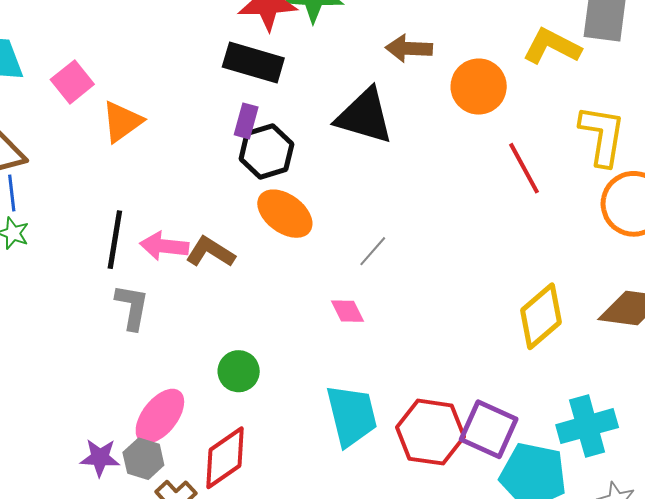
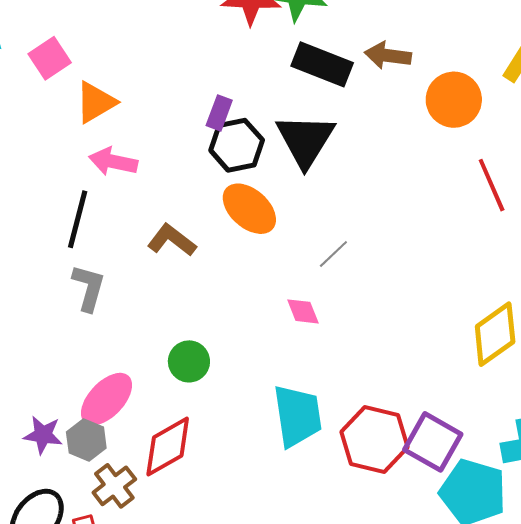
black rectangle: (253, 62) -> (322, 64), moved
black triangle: (365, 116) -> (305, 140), moved, turned 40
pink arrow: (164, 246) -> (113, 162), moved

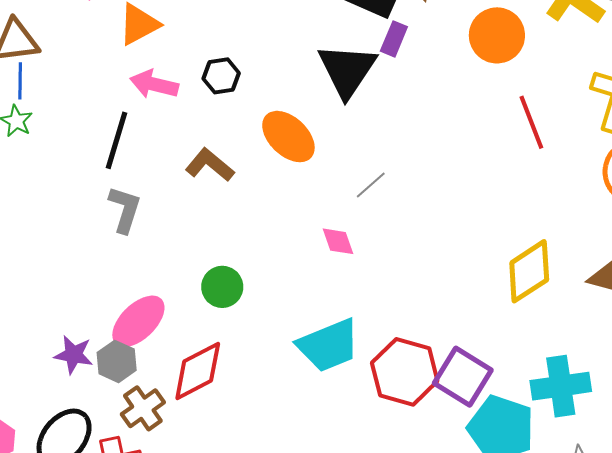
purple rectangle: (219, 113) -> (394, 39), moved
black hexagon: (237, 145) -> (221, 76), moved, size x0.7
cyan trapezoid: (297, 416) -> (329, 345), turned 74

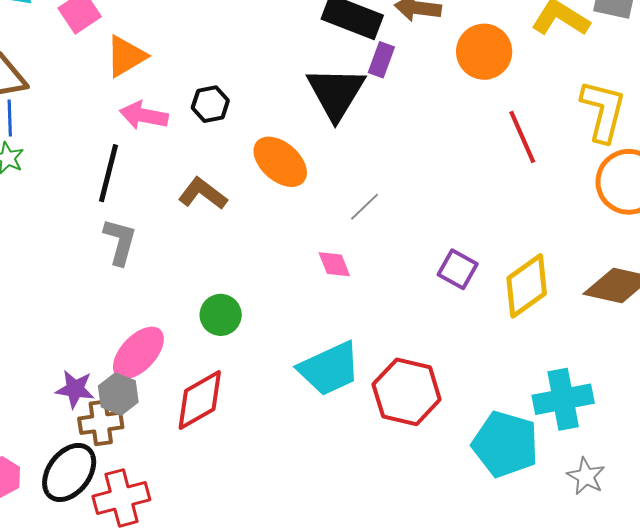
purple square: (463, 377) -> (458, 269), moved, size x0.7
brown cross: (143, 408) -> (101, 423), moved, turned 30

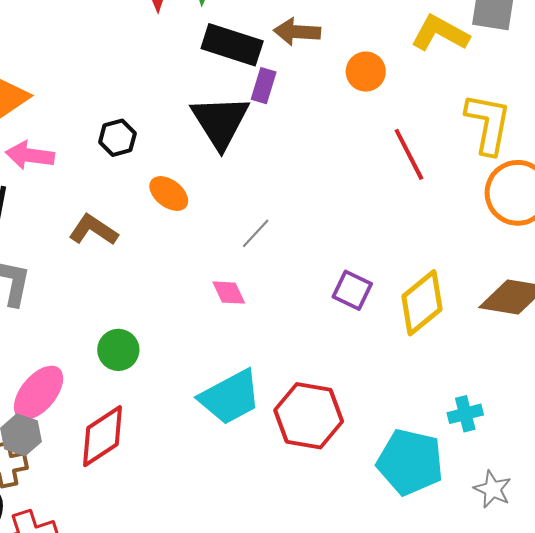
orange circle: (484, 52) -> (366, 72), size x0.7
black hexagon: (210, 104) -> (117, 138), moved
orange ellipse: (280, 162) -> (169, 194), size x0.7
cyan cross: (563, 399) -> (465, 414), size x0.6

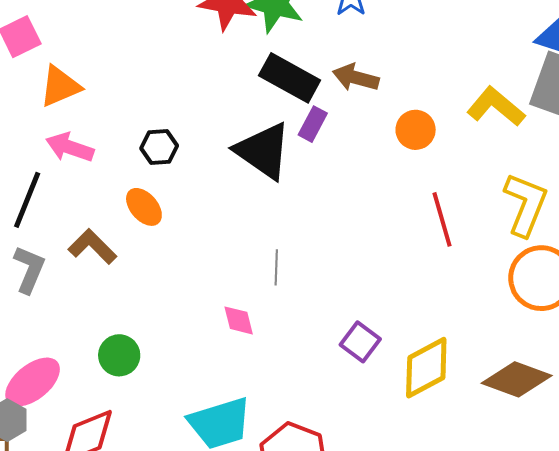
black triangle: (220, 122) -> (263, 151), turned -34
orange ellipse: (169, 194) -> (144, 207), moved
brown L-shape: (93, 230) -> (92, 247), moved
gray line: (256, 233) -> (276, 267), turned -52

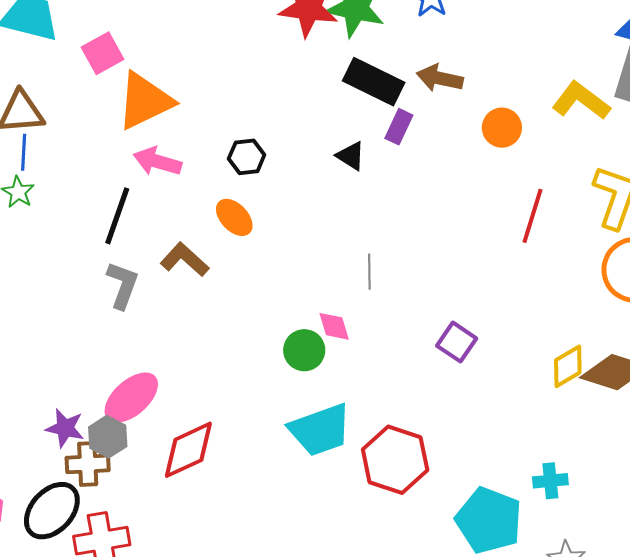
orange triangle: (60, 86) -> (145, 101), size x1.4
black triangle: (263, 151) -> (351, 156), size x0.5
red line: (442, 219) -> (533, 216), turned 36
green circle: (119, 355) -> (304, 350), moved
yellow diamond: (426, 368) -> (568, 366), moved, size x0.7

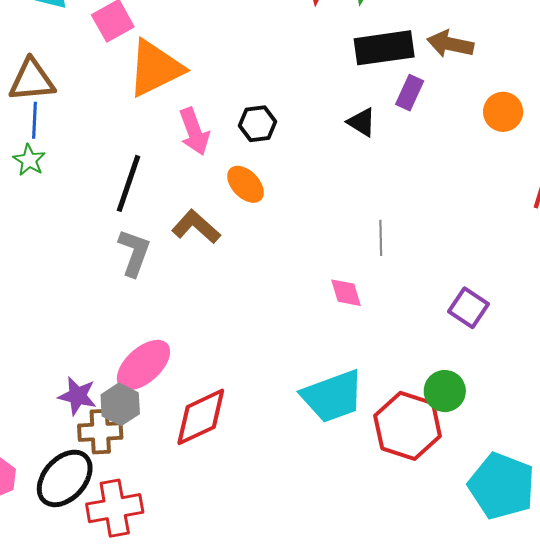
black rectangle: (374, 82) -> (384, 48), turned -34
orange circle: (502, 128) -> (503, 112), moved
pink arrow: (157, 161) -> (194, 132), moved, turned -126
green circle: (304, 350) -> (445, 391), moved

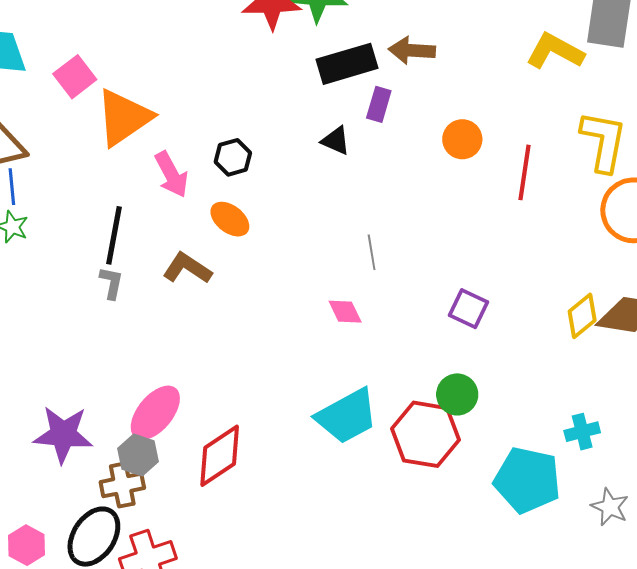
orange circle: (503, 112) -> (462, 139), moved
gray L-shape: (134, 253) -> (111, 283), moved, size x0.7
purple star: (77, 396) -> (63, 434), moved, size x1.5

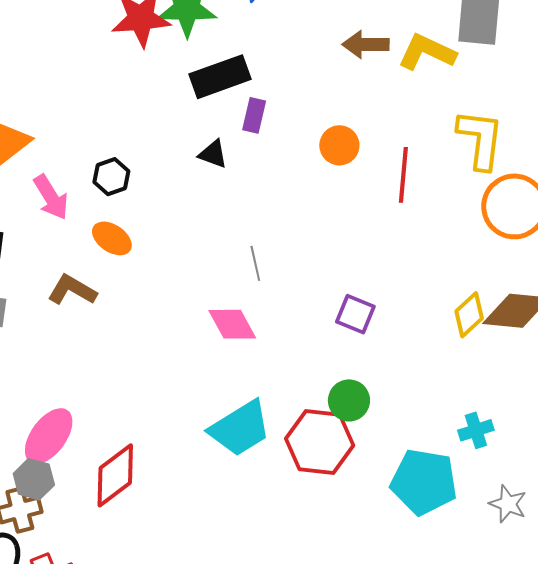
brown arrow: (412, 50) -> (366, 44), moved
pink diamond: (345, 312) -> (232, 324), size x1.4

